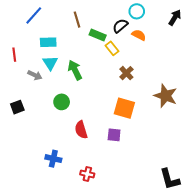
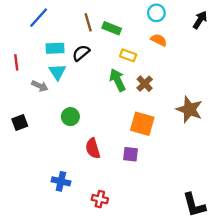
black semicircle: (120, 26) -> (81, 53), moved
green rectangle: (98, 35) -> (112, 28), moved
yellow rectangle: (112, 48) -> (128, 55), turned -32
green arrow: (75, 70) -> (118, 80), moved

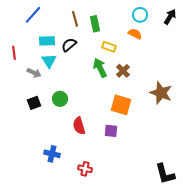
cyan circle: (156, 13) -> (140, 15), moved
green rectangle: (112, 28) -> (95, 24), turned 56
black square: (20, 122) -> (34, 103), moved

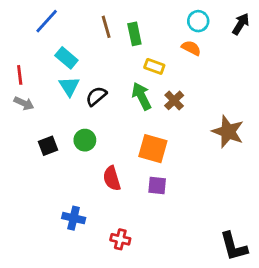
cyan rectangle: (47, 41) -> (66, 58), turned 42
black semicircle: (69, 45) -> (96, 96), moved
gray arrow: (34, 73) -> (24, 103), moved
orange square: (121, 105) -> (153, 149), moved

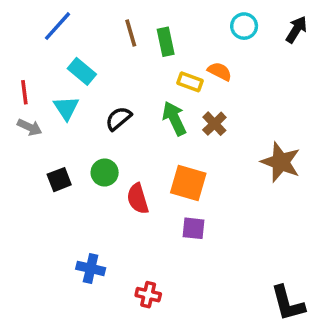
orange semicircle: (191, 48) -> (220, 71), moved
cyan triangle: (69, 86) -> (66, 108), moved
red semicircle: (112, 178) -> (138, 199), moved

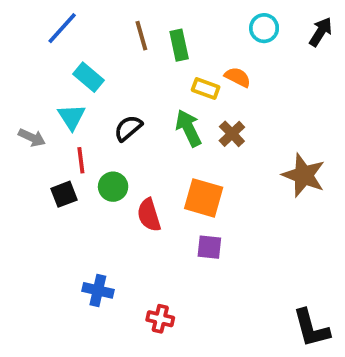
red line: (24, 92) -> (81, 160), moved

